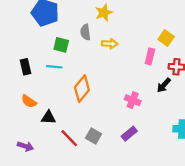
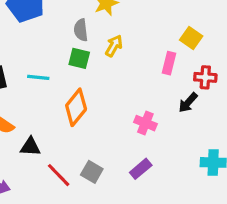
yellow arrow: (110, 44) -> (114, 46), turned -63
green square: (61, 45) -> (79, 58), moved

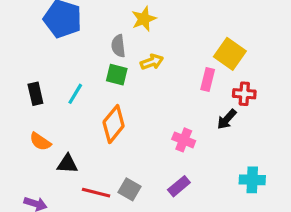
yellow square: (191, 38) -> (230, 54), size x1.4
yellow arrow: (114, 46) -> (152, 62), turned 40
cyan line: (38, 77) -> (75, 94), turned -65
red line: (59, 175) -> (96, 193), turned -32

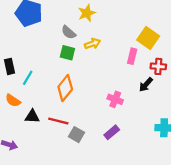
gray semicircle: (118, 46) -> (69, 32), turned -42
cyan line: (75, 94) -> (28, 78), moved
red line: (96, 193) -> (58, 121), moved

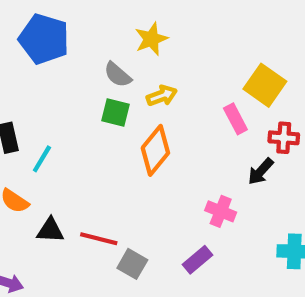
pink rectangle: (132, 56) -> (235, 119), turned -42
orange diamond: (65, 88) -> (155, 150), moved
pink cross: (115, 99) -> (221, 211), moved

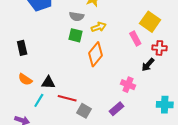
gray semicircle: (118, 75) -> (77, 16), turned -32
cyan line: (42, 159) -> (39, 100), moved
black triangle: (50, 230) -> (48, 83), moved

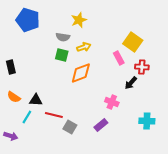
orange diamond: (95, 54) -> (81, 73), turned 30

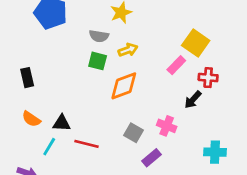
pink rectangle: (119, 58) -> (176, 65), turned 72
gray square: (70, 127) -> (133, 133), moved

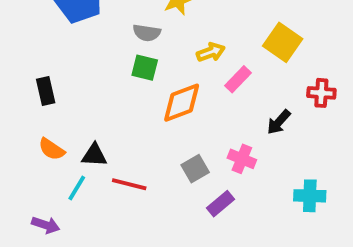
yellow arrow: (128, 50) -> (211, 52), moved
pink rectangle: (176, 65) -> (238, 79), moved
red cross: (208, 78) -> (321, 93), moved
gray square: (133, 133) -> (195, 169), turned 30

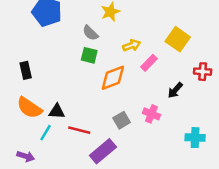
gray semicircle: (147, 33) -> (90, 33), turned 35
orange semicircle: (52, 149) -> (29, 108), size x1.5
purple rectangle: (220, 204) -> (103, 151), moved, size x1.5

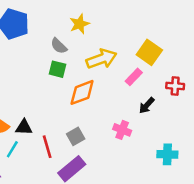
yellow arrow: (132, 45) -> (101, 59), size x1.6
pink rectangle: (149, 63) -> (134, 77), moved
gray square: (122, 120) -> (76, 136), moved
red line: (79, 130) -> (47, 147), turned 60

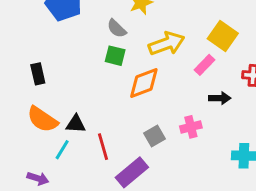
black arrow: (147, 105) -> (220, 98), turned -132
pink cross: (122, 130) -> (191, 127), turned -36
gray square: (76, 136) -> (155, 136), moved

